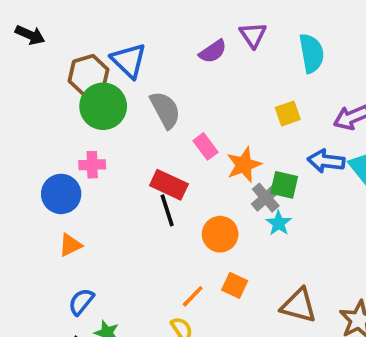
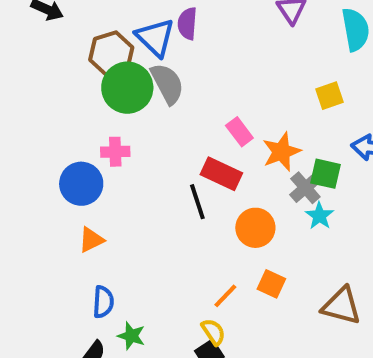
purple semicircle: (213, 51) -> (187, 24), moved, turned 128
gray semicircle: (165, 110) -> (167, 84), moved
red rectangle: (169, 185) -> (221, 174), moved
blue semicircle: (81, 302) -> (103, 302), turned 144

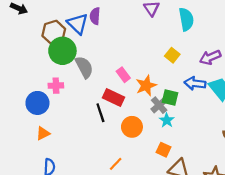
gray semicircle: (167, 84) -> (84, 67), moved
yellow square: (329, 96) -> (172, 55), turned -32
orange square: (271, 284) -> (163, 150), moved

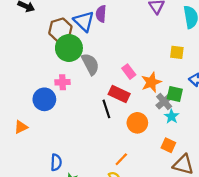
yellow square: (172, 55) -> (177, 52), turned -32
orange triangle: (43, 133) -> (21, 127), moved

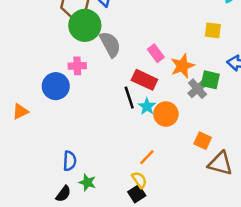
cyan star: (172, 116) -> (147, 106), moved
orange triangle: (21, 127) -> (20, 111), moved

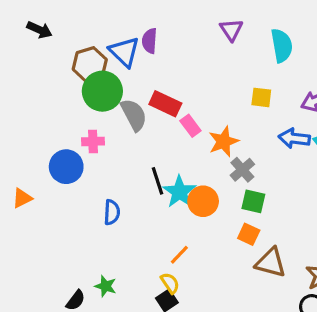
red rectangle: (144, 80) -> (165, 104), moved
green square: (210, 80) -> (253, 201), moved
cyan star: (147, 106) -> (179, 192), size x1.5
blue semicircle: (70, 161) -> (112, 212), moved

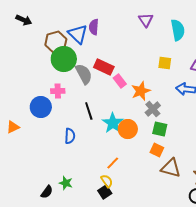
black line: (157, 181) -> (89, 111), moved

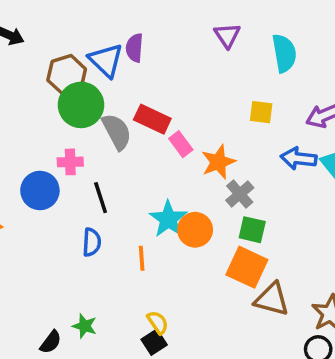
black line: (89, 111) -> (101, 198), moved
orange square: (157, 150) -> (247, 267), size x1.6
orange line: (113, 163) -> (142, 258), moved, turned -48

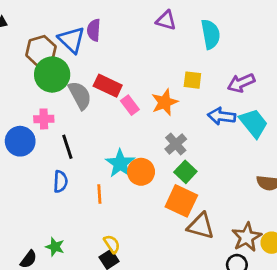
purple triangle: (227, 35) -> (166, 20), turned -40
orange star: (218, 162) -> (165, 102), moved
green square: (252, 230) -> (185, 172), turned 30

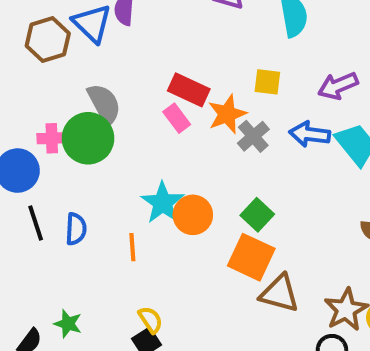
green circle: (52, 75) -> (88, 138), moved
red rectangle: (108, 86) -> (189, 90), moved
gray cross: (176, 144) -> (253, 136), moved
black line: (67, 147) -> (36, 223), moved

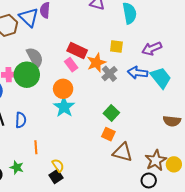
orange circle: (193, 215) -> (63, 89), moved
orange line: (132, 247) -> (36, 147), moved
orange square: (251, 257) -> (108, 134), size x0.6

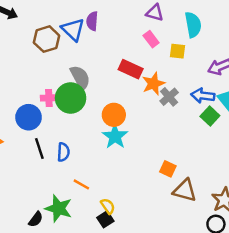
yellow square: (116, 46) -> (177, 51), moved
pink rectangle: (71, 65) -> (151, 39), moved
green square: (111, 113) -> (210, 116), moved
orange line: (36, 147) -> (81, 184), turned -56
green star: (17, 167) -> (59, 209), size x1.6

